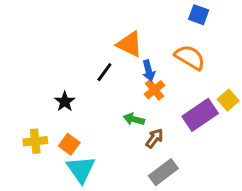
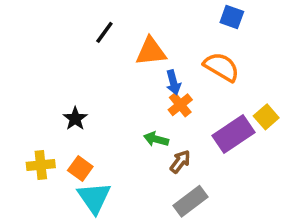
orange triangle: (129, 44) -> (151, 51), turned -32
black line: (104, 72) -> (104, 32), moved

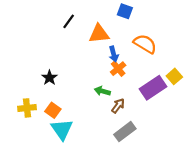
blue square: (232, 17) -> (125, 11), moved

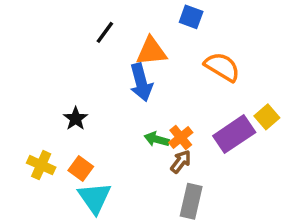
blue arrow: (114, 54) -> (141, 82), moved, size x1.5
orange cross: (118, 69) -> (181, 138), moved
yellow cross: (27, 108) -> (41, 165), turned 30
gray rectangle: (125, 132) -> (191, 201), turned -40

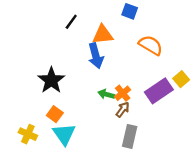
black star: (76, 119) -> (51, 80), size x1.6
yellow cross: (41, 165) -> (28, 134), moved

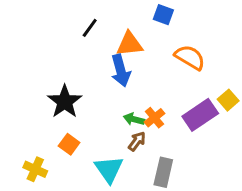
brown arrow: (123, 110) -> (137, 141), moved
cyan triangle: (64, 134) -> (109, 169), moved

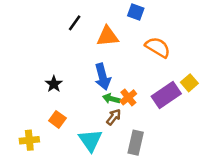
blue arrow: (121, 71) -> (103, 77), moved
black star: (65, 102) -> (54, 84), size x0.6
yellow cross: (35, 169) -> (29, 140), turned -30

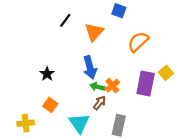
orange triangle: (108, 36) -> (94, 32), turned -42
orange semicircle: (158, 47) -> (138, 42), turned -75
purple rectangle: (166, 95) -> (146, 84), turned -45

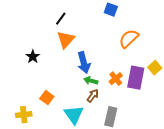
orange triangle: (94, 32) -> (66, 40), moved
black star: (47, 74) -> (33, 57), moved
orange cross: (112, 86) -> (116, 79), moved

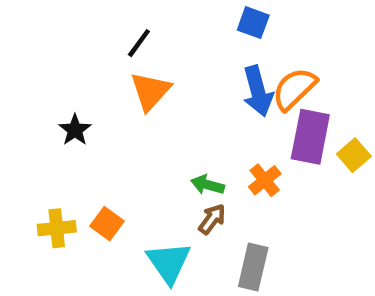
blue arrow: (84, 63) -> (258, 91), moved
purple rectangle: (136, 78) -> (310, 137), moved
yellow cross: (24, 115) -> (57, 228), moved

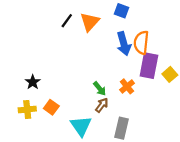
orange semicircle: (294, 89) -> (141, 43), turned -40
orange triangle: (150, 91) -> (90, 22), moved
black star: (75, 130) -> (33, 82), moved
green arrow: (208, 185) -> (100, 89), turned -144

